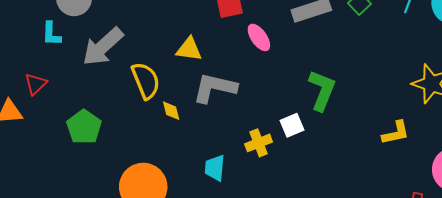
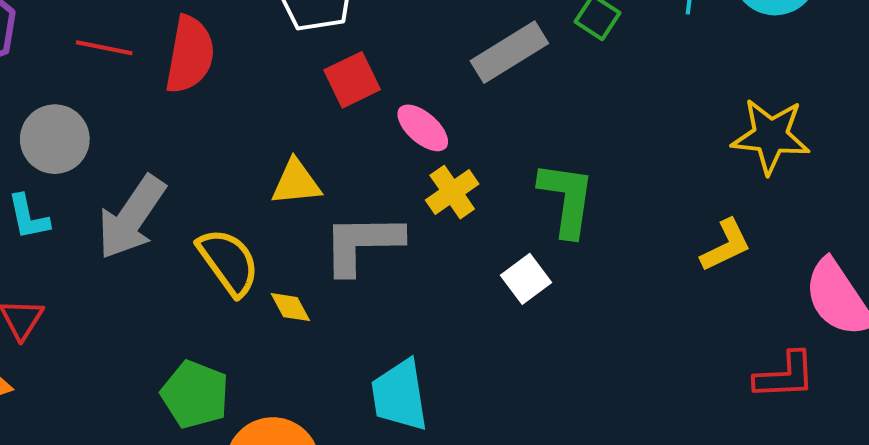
green pentagon: (84, 127) -> (195, 394), moved
yellow cross: (259, 143) -> (452, 192), moved
cyan trapezoid: (215, 168) -> (400, 395), size x1.4

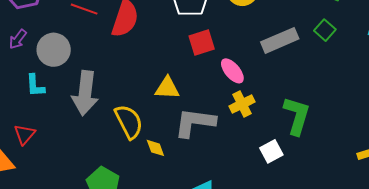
gray arrow: (132, 217) -> (85, 93), turned -36

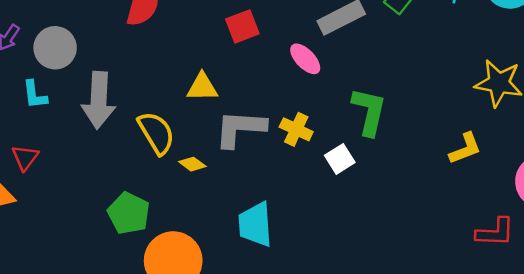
pink ellipse: (232, 71) -> (305, 59), moved
yellow cross: (242, 104) -> (296, 129), moved, turned -35
yellow diamond: (155, 148) -> (192, 164), turned -30

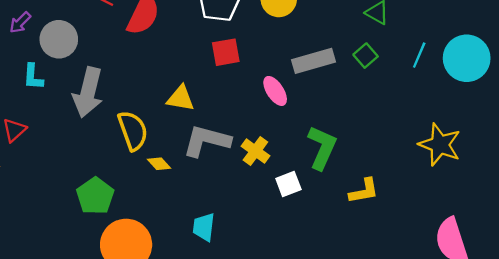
yellow L-shape: (465, 149) -> (364, 191), moved
cyan trapezoid: (255, 224) -> (204, 227), size x0.7

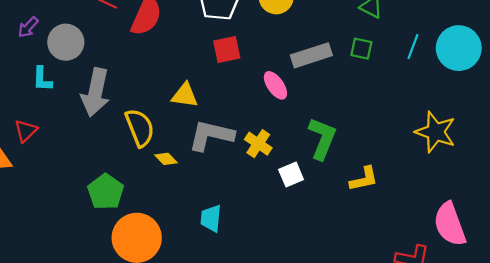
green square: (366, 56) -> (361, 49), turned -35

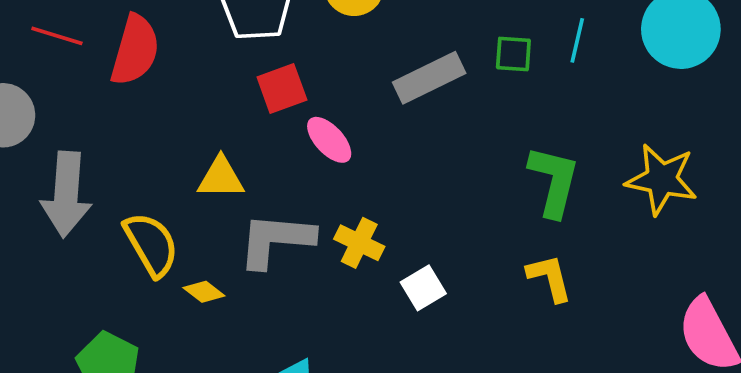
cyan line: (413, 46) -> (577, 40), moved
pink ellipse: (275, 85) -> (329, 140), moved
green L-shape: (322, 138) -> (554, 181), moved
yellow L-shape: (364, 179) -> (550, 278), turned -84

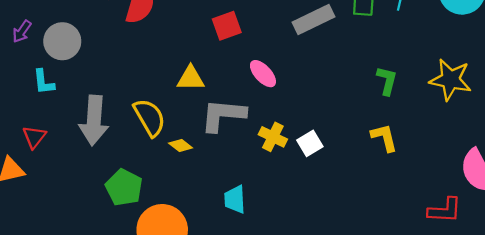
pink ellipse: (329, 140) -> (263, 74), moved
green L-shape: (554, 181) -> (387, 81), size x0.7
gray arrow: (66, 194) -> (94, 120), moved
yellow cross: (359, 243) -> (273, 137), moved

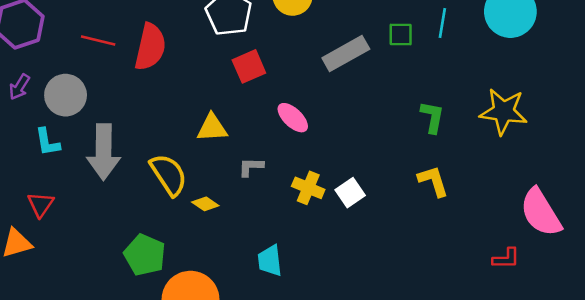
gray L-shape: (223, 115) -> (251, 167), size x0.5
gray arrow: (94, 120) -> (104, 152), moved
red L-shape: (445, 210) -> (506, 258), size x0.7

